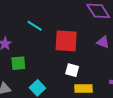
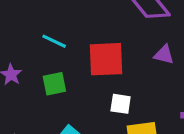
green square: (18, 63) -> (54, 84), moved

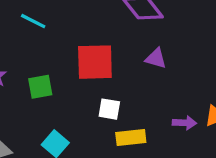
cyan line: (54, 41) -> (33, 21), moved

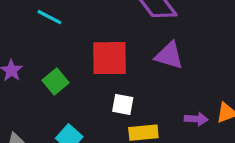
purple triangle: (156, 58) -> (169, 55), size x1.4
green square: (40, 87) -> (55, 81), turned -30

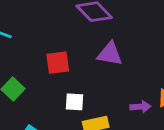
red square: (109, 58) -> (58, 63), size x0.7

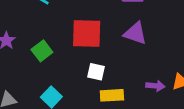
red square: (58, 63) -> (87, 34), size x1.4

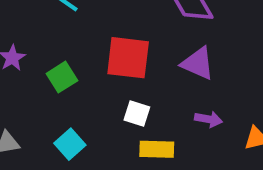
purple arrow: (155, 86) -> (208, 119), moved

